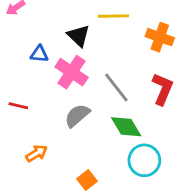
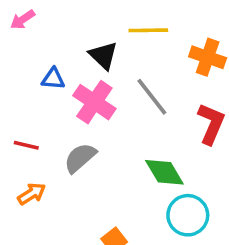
gray line: (116, 88) -> (152, 97), moved
gray semicircle: (77, 116) -> (80, 158), moved
orange arrow: (37, 153) -> (32, 194), moved

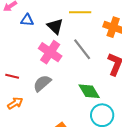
blue triangle: (53, 79) -> (27, 20), moved

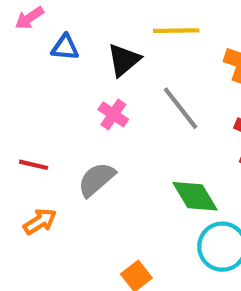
black triangle: (55, 26) -> (124, 60), turned 36
pink cross: (50, 52) -> (113, 114), size x0.6

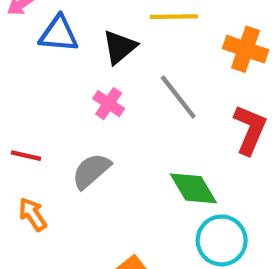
blue triangle: (65, 47) -> (59, 34), size x1.4
orange arrow: (40, 221) -> (33, 214), turned -92

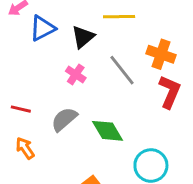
blue triangle: (59, 34) -> (42, 28), turned -32
orange cross: (246, 49) -> (161, 54), moved
green diamond: (193, 188) -> (108, 131), moved

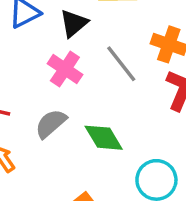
pink cross: (76, 74) -> (65, 69), size x1.4

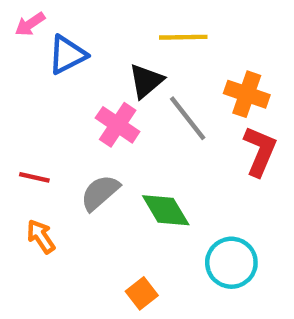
black triangle: (74, 23) -> (146, 81), moved

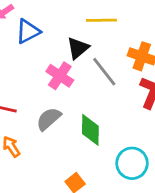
green diamond: (166, 210) -> (90, 130), turned 32

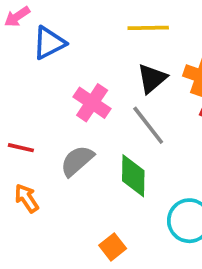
black triangle: (78, 48) -> (152, 78), moved
gray line: (104, 72) -> (148, 125), moved

